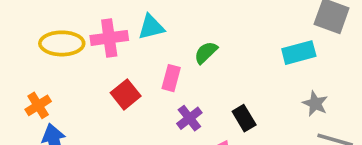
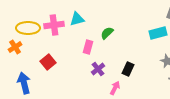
red square: (126, 94) -> (48, 62), moved
orange cross: (38, 105) -> (15, 47), moved
black rectangle: (244, 118) -> (128, 69), turned 56

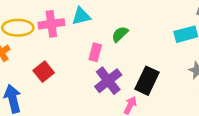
purple cross: (98, 69) -> (108, 81), size x1.5
black rectangle: (128, 69) -> (147, 81), size x1.5

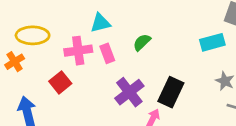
pink cross: (51, 24) -> (78, 51), moved
pink rectangle: (95, 52) -> (107, 53), moved, turned -36

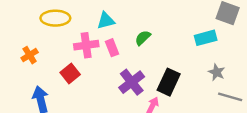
yellow ellipse: (33, 35) -> (55, 18), moved

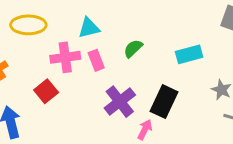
cyan rectangle: (206, 38) -> (189, 54), moved

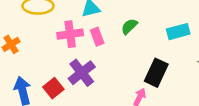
red square: (46, 91) -> (53, 88), moved
purple cross: (120, 102) -> (82, 73), moved

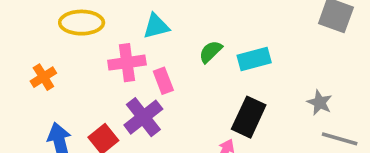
cyan rectangle: (178, 32) -> (254, 59), moved
pink rectangle: (97, 37) -> (163, 81), moved

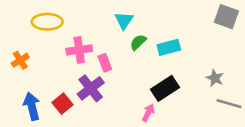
cyan triangle: (156, 26) -> (124, 20), moved, turned -42
black rectangle: (249, 117) -> (165, 88), turned 32

